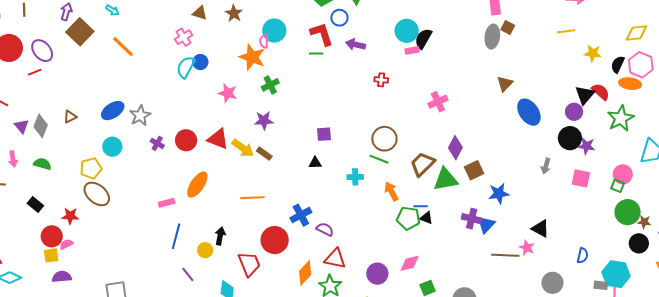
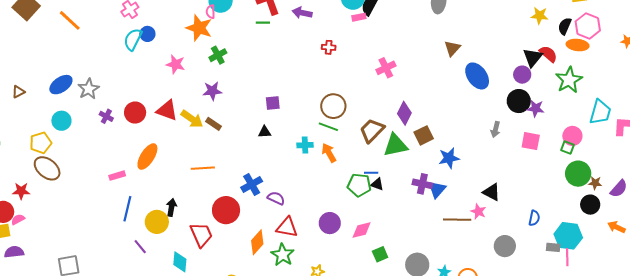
orange arrow: (391, 191) -> (329, 153), moved
yellow circle: (205, 250) -> (157, 222), size x1.5
purple circle: (377, 274) -> (330, 223), moved

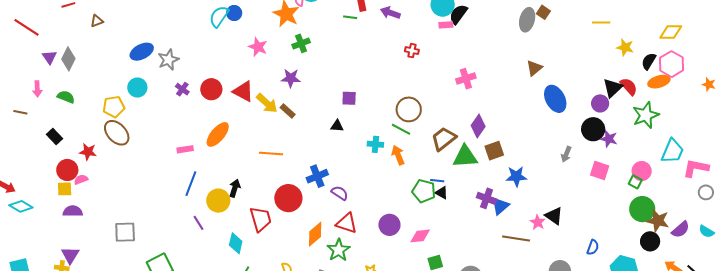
orange ellipse: (578, 45) -> (659, 82), turned -30
brown triangle: (18, 92) -> (97, 21), moved
brown star: (595, 183) -> (658, 221), size x1.6
pink star: (478, 211) -> (538, 222), moved

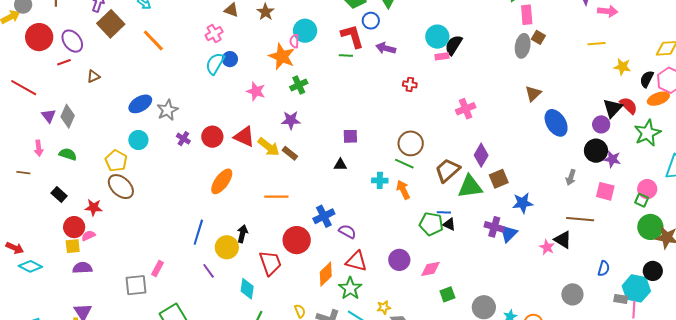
yellow pentagon: (114, 107) -> (116, 161), turned -30
pink rectangle: (185, 149) -> (157, 268), moved, turned -49
brown line: (516, 238) -> (580, 219), moved
black circle: (650, 241) -> (653, 271), moved

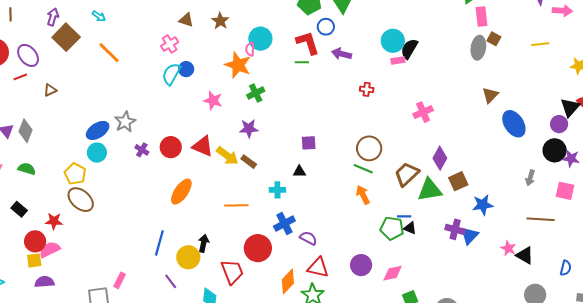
yellow line: (597, 44) -> (540, 44), moved
blue ellipse: (140, 104) -> (98, 130), moved
cyan cross: (380, 180) -> (277, 190), moved
pink semicircle: (88, 236) -> (50, 250), size x1.5
black triangle: (563, 240) -> (525, 255), moved

